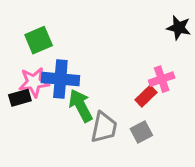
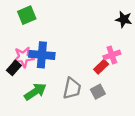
green square: (39, 40) -> (27, 15), moved
black rectangle: (20, 98) -> (14, 68), turned -32
green arrow: (81, 106) -> (35, 92), moved, turned 85

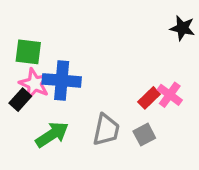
green square: (27, 15) -> (28, 52), moved, turned 30
pink cross: (112, 55) -> (170, 95), moved, turned -35
pink star: (24, 57) -> (35, 84), turned 30

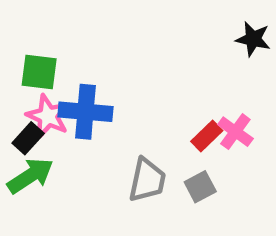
green arrow: (52, 135) -> (30, 176), moved

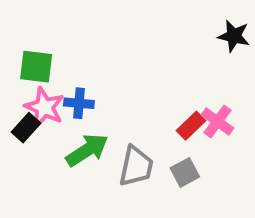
blue cross: (85, 112) -> (79, 103), size x0.6
green arrow: (30, 176) -> (87, 150), moved

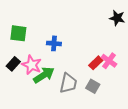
blue cross: (79, 103) -> (54, 43), moved
pink star: (44, 107) -> (32, 65), moved
gray square: (185, 172) -> (93, 86), turned -32

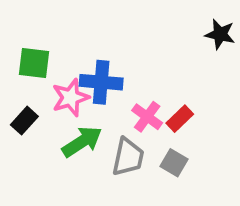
blue cross: (54, 43) -> (101, 82), size x1.5
pink cross: (109, 61) -> (147, 117), moved
pink star: (32, 65) -> (70, 98), moved, turned 30

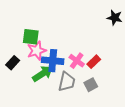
green square: (34, 63) -> (31, 37), moved
blue cross: (101, 82) -> (53, 61), moved
gray square: (174, 163) -> (91, 85), turned 32

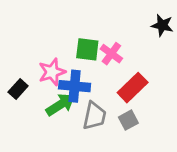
green square: (31, 37) -> (87, 49), moved
pink cross: (77, 61) -> (111, 54), moved
red rectangle: (94, 62) -> (133, 88), size x1.5

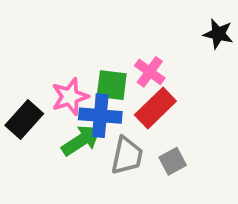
green square: (87, 49) -> (112, 85), moved
red rectangle: (133, 88) -> (155, 108), moved
black rectangle: (18, 89) -> (24, 119), size x1.4

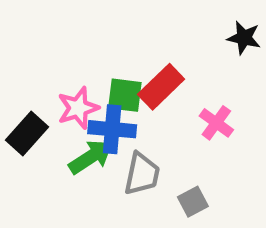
pink cross: (150, 72) -> (216, 123), moved
red rectangle: (155, 108) -> (161, 87), moved
gray square: (173, 161) -> (193, 202), moved

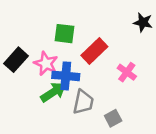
green square: (125, 95) -> (65, 34), moved
pink star: (78, 108) -> (46, 63), turned -30
black rectangle: (27, 133) -> (16, 60), moved

